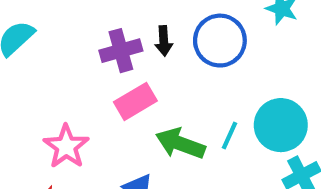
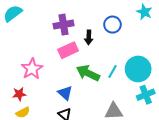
black arrow: (164, 41) -> (89, 37), moved
blue circle: (220, 41) -> (112, 25), size x0.7

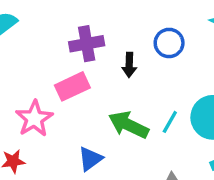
pink rectangle: (68, 50) -> (72, 86), moved
blue triangle: (65, 93) -> (90, 159), turned 42

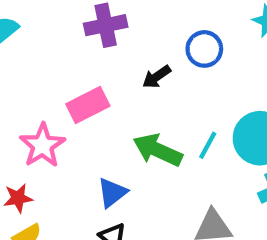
purple cross: (87, 44) -> (106, 25), moved
black arrow: (129, 65) -> (157, 77), turned 55

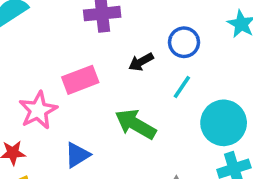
cyan line: (208, 145) -> (182, 87), moved
blue triangle: (112, 193) -> (77, 155), moved

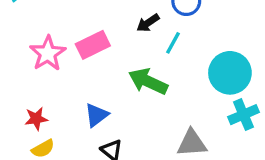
cyan line: (182, 87) -> (173, 43), moved
pink star: (38, 110) -> (48, 53), moved

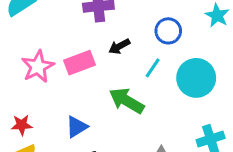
black arrow: (148, 23) -> (119, 46), moved
cyan circle: (230, 73) -> (196, 78), moved

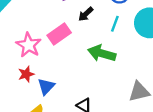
red star: (22, 125) -> (26, 74), moved
blue triangle: (77, 127) -> (46, 86), moved

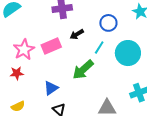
green arrow: (102, 53) -> (83, 70), turned -70
blue triangle: (46, 86) -> (51, 88), moved

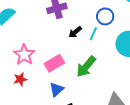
pink rectangle: (51, 46) -> (54, 63), moved
cyan line: (99, 47) -> (93, 34), moved

